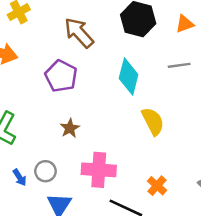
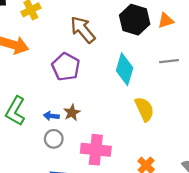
orange triangle: (185, 24) -> (166, 21), moved
gray circle: (45, 171) -> (54, 139), moved
blue arrow: (20, 177) -> (51, 116), moved, turned 128

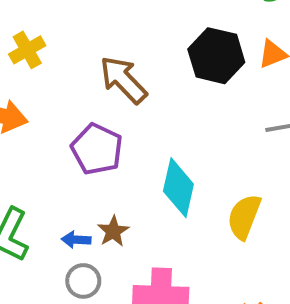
cyan diamond: (125, 69) -> (178, 188), moved
yellow semicircle: (144, 109) -> (244, 217), turned -130

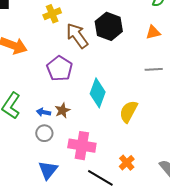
yellow cross: (27, 50) -> (52, 14), moved
black hexagon: (216, 56) -> (109, 26), moved

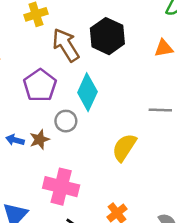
gray line: (154, 69) -> (160, 110), moved
cyan diamond: (98, 93) -> (87, 92), moved
gray circle: (44, 133) -> (66, 121), moved

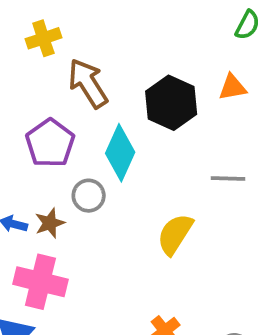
black hexagon: (107, 36) -> (171, 103), moved
pink cross: (61, 187) -> (40, 282), moved

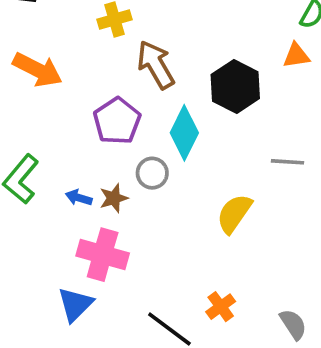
orange triangle: (232, 87) -> (296, 56), moved

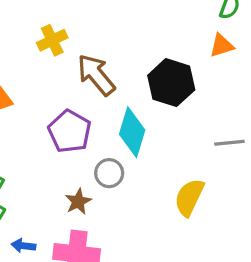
blue arrow: (79, 198) -> (23, 246), moved

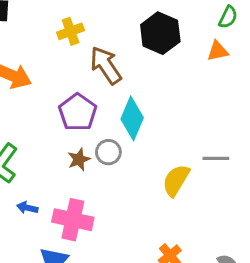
black hexagon: (171, 83) -> (160, 33), moved
gray line: (229, 143) -> (216, 158), moved
brown star: (78, 201) -> (79, 159), moved

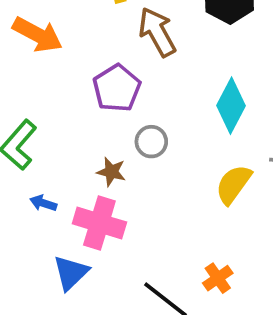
cyan diamond: (132, 118) -> (231, 106), moved
brown star: (79, 159) -> (111, 172), moved, turned 30

